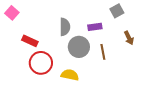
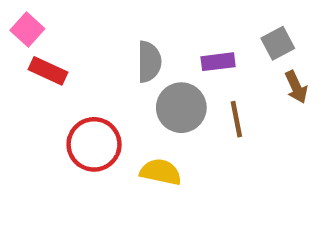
gray square: (117, 11) -> (278, 43), moved
red rectangle: (30, 41) -> (48, 71), moved

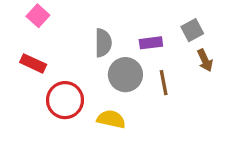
pink square: (27, 30) -> (38, 16), moved
red rectangle: (48, 71) -> (33, 63), moved

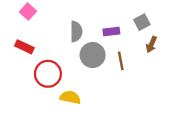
brown arrow: (205, 60) -> (151, 44), turned 49
yellow semicircle: (111, 119) -> (70, 97), moved

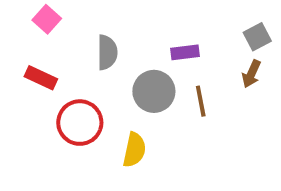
gray square: (142, 22) -> (257, 37), moved
gray semicircle: (76, 32) -> (107, 52), moved
yellow semicircle: (70, 97) -> (134, 150), moved, turned 90

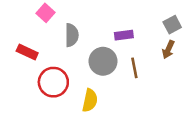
pink square: (47, 19) -> (46, 13), moved

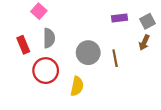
gray semicircle: (72, 35) -> (49, 38), moved
purple rectangle: (124, 35) -> (120, 18), moved
red rectangle: (27, 52) -> (23, 45), turned 42

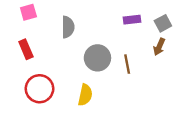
pink square: (39, 11) -> (28, 12), moved, turned 32
gray semicircle: (49, 38) -> (68, 27), moved
red circle: (46, 71) -> (39, 89), moved

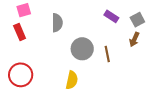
purple rectangle: (132, 20) -> (111, 16), turned 40
red rectangle: (26, 49) -> (20, 32), moved
red circle: (39, 89) -> (21, 75), moved

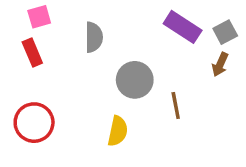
purple rectangle: (111, 16) -> (183, 27), size x1.5
brown line: (107, 54) -> (176, 105), moved

